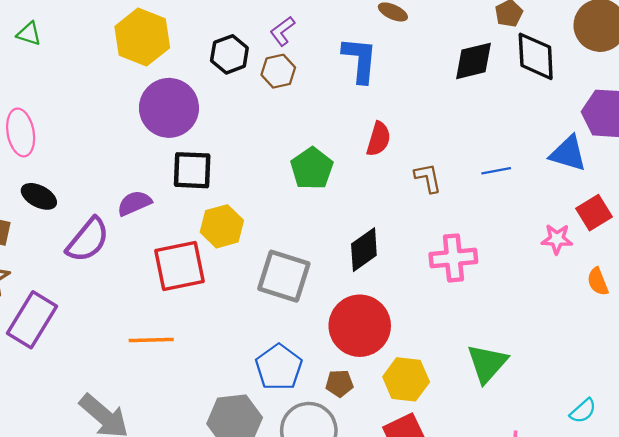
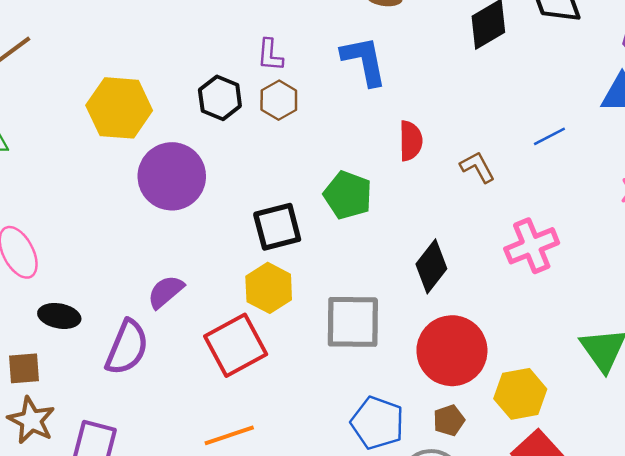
purple L-shape: (282, 31) -> (270, 55), turned -32
black square: (192, 170) -> (277, 227), moved

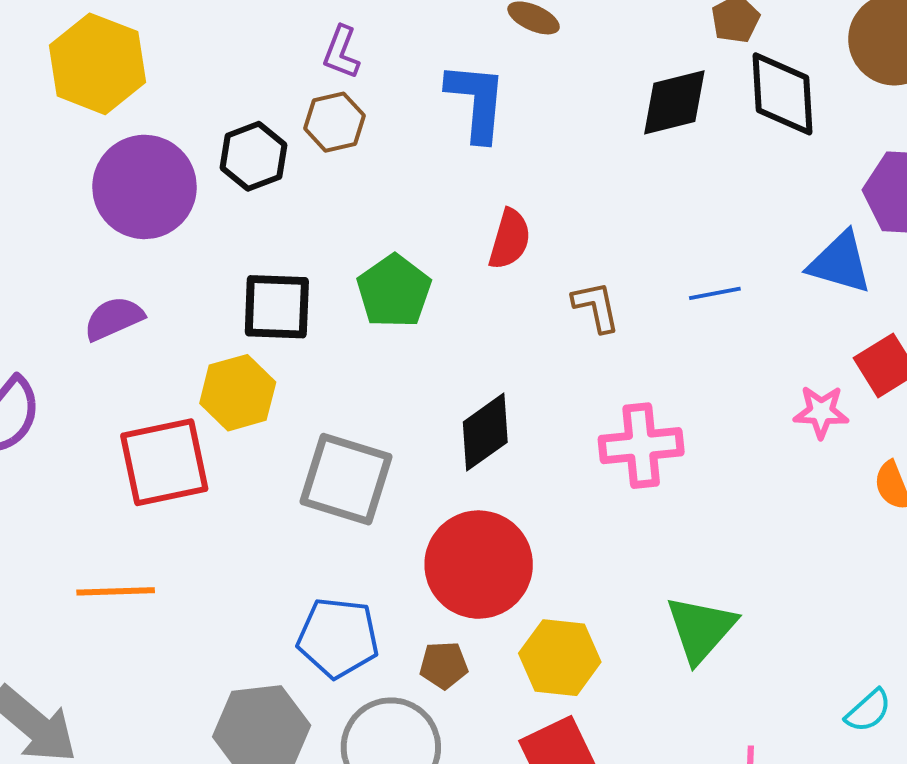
black hexagon: (220, 98) -> (253, 156), moved
purple semicircle: (166, 292) -> (114, 318), moved
blue pentagon: (377, 423) -> (338, 638), turned -30

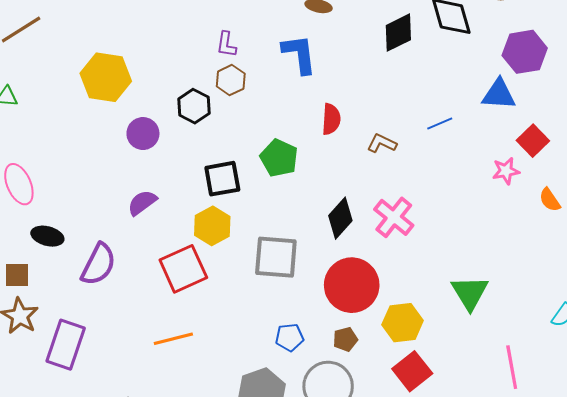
purple circle: (144, 187) -> (143, 134), size x0.6
brown L-shape: (596, 307) -> (382, 143), turned -40
pink cross: (641, 446) -> (394, 217), moved, turned -33
blue pentagon: (338, 638) -> (290, 337), size x0.7

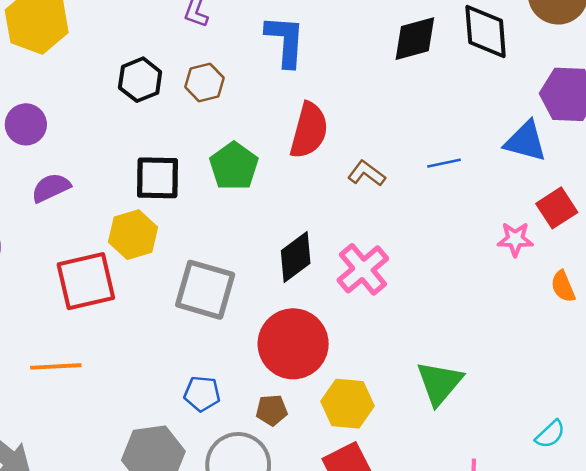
brown hexagon: (231, 80) -> (204, 82), moved
red semicircle: (331, 119) -> (309, 130), size x1.4
purple circle: (143, 134) -> (26, 124), moved

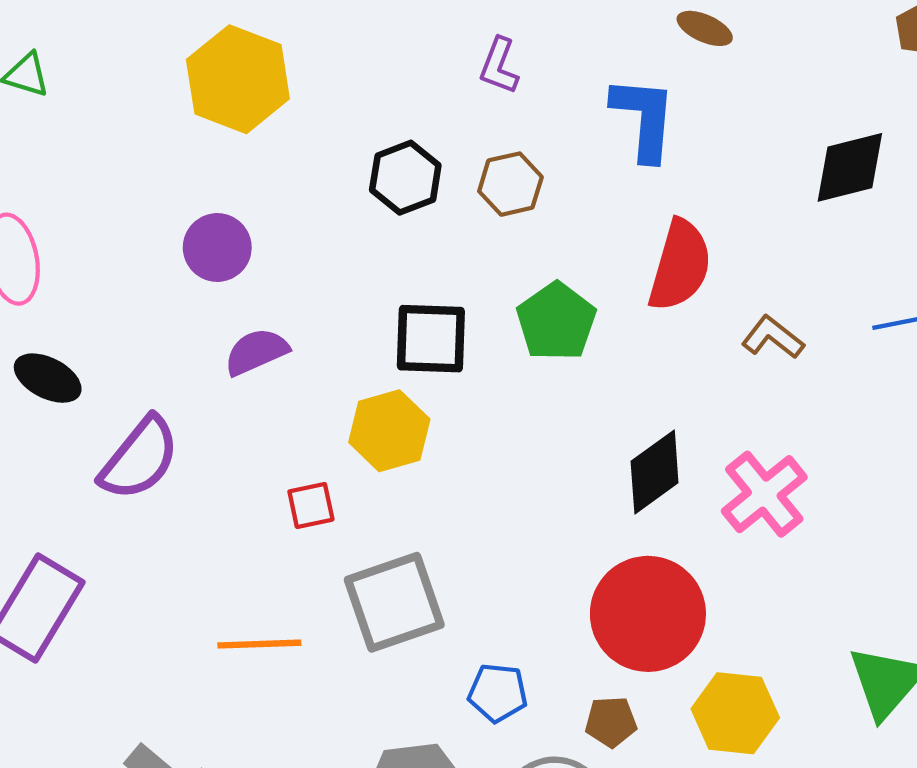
black diamond: (415, 39) -> (850, 167), moved
red square: (86, 281) -> (311, 506), size x0.5
gray square: (205, 290) -> (394, 602), moved, turned -36

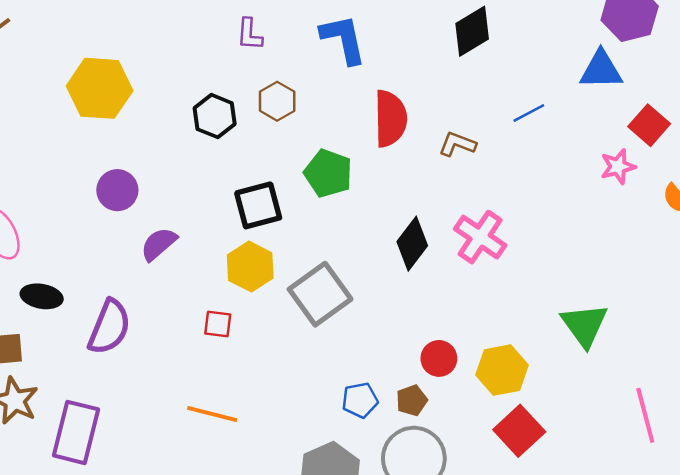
red square: (311, 506) -> (218, 324), turned 36
gray square: (394, 602) -> (320, 294), moved
red circle: (648, 614) -> (439, 358), moved, size x0.5
orange line: (259, 644) -> (212, 414), turned 33
brown pentagon: (611, 722) -> (412, 400), moved

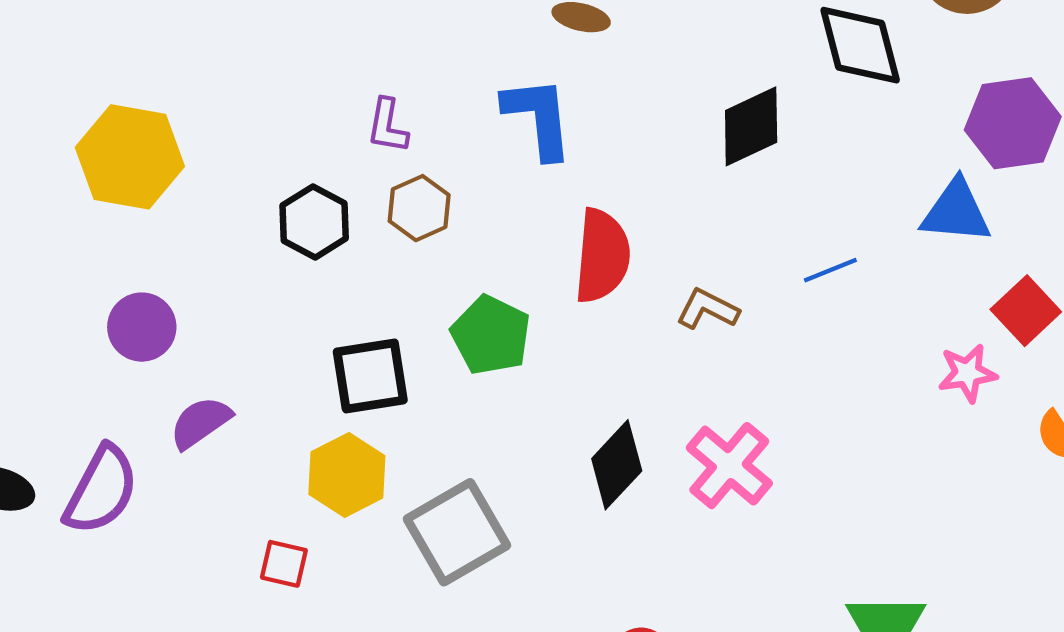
purple L-shape: (250, 34) -> (387, 126), moved
purple semicircle: (109, 327) -> (101, 490), moved

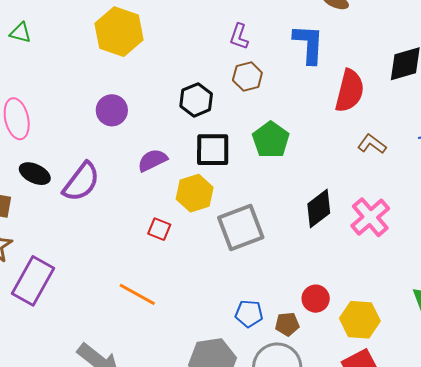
black hexagon: (314, 222) -> (196, 100), moved
red semicircle: (602, 256) -> (350, 91), moved
purple semicircle: (200, 422) -> (152, 160), moved

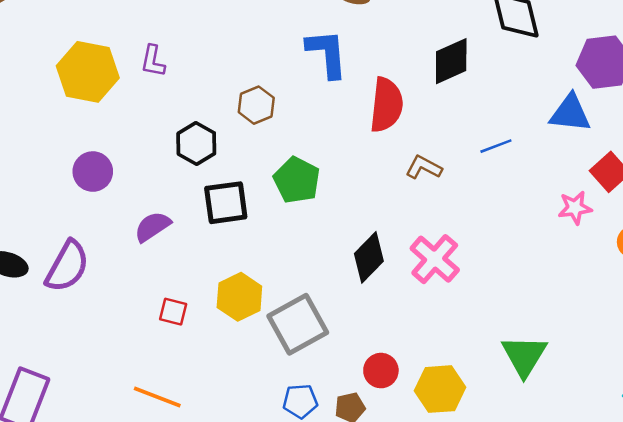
purple L-shape: (239, 37) -> (153, 61), moved
yellow hexagon: (195, 193) -> (239, 297), moved
gray square: (241, 227) -> (298, 324), moved

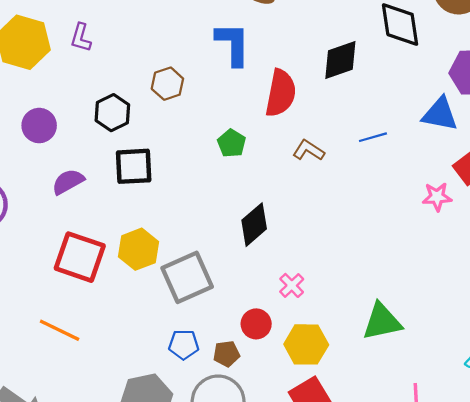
purple circle: (93, 172) -> (39, 126), moved
green pentagon: (297, 180) -> (232, 143), moved, size x0.7
pink cross: (435, 259) -> (292, 285), moved, size x0.6
red square: (173, 312) -> (80, 257), size x2.0
green triangle: (524, 356) -> (382, 322), turned 42

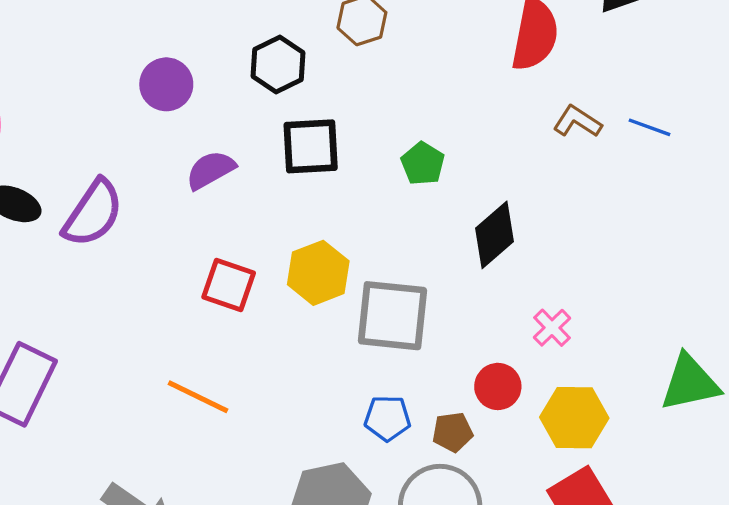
blue line: (373, 137) -> (649, 127), moved, turned 36
green pentagon: (232, 143) -> (423, 164), moved
red square: (80, 257) -> (229, 285), size x0.7
gray square: (187, 277) -> (393, 316), turned 30

